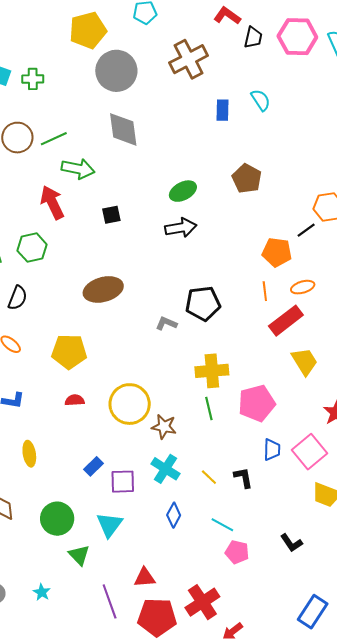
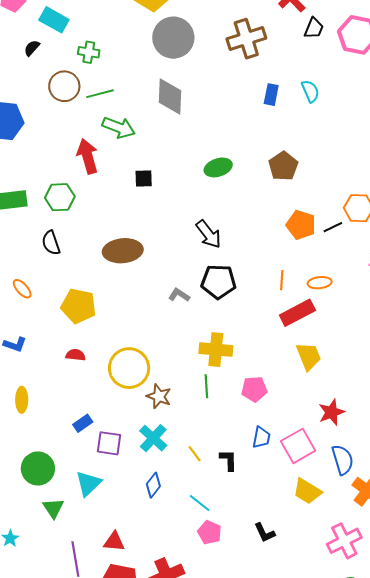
green cross: (33, 79) -> (89, 52), moved
black arrow: (181, 228) -> (208, 234), moved, turned 52
orange pentagon: (277, 252) -> (301, 225), moved
black semicircle: (18, 298) -> (51, 243), moved, turned 130
pink pentagon: (257, 403) -> (254, 389), size x0.7

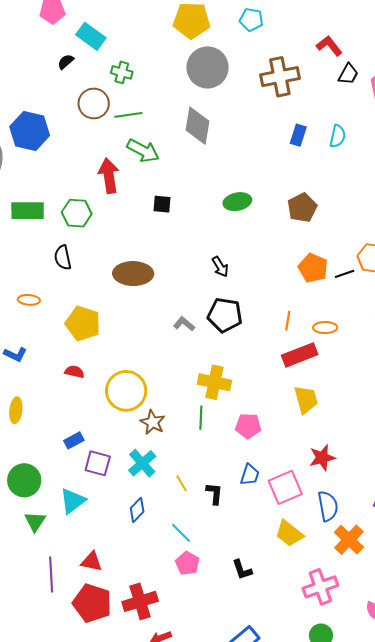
cyan semicircle: (310, 91) -> (338, 136), turned 30
black arrow: (208, 234) -> (220, 267), size x0.7
orange ellipse: (22, 289) -> (29, 300), turned -50

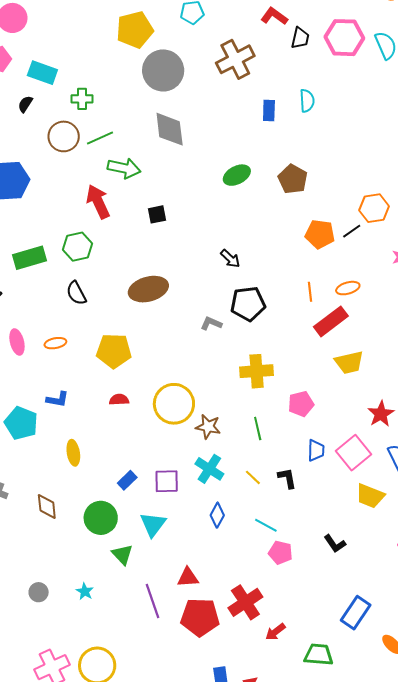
green ellipse: (237, 202) -> (237, 175), moved
yellow trapezoid: (306, 399) -> (349, 362), turned 108
green line: (201, 418) -> (258, 428), moved
blue rectangle: (74, 440) -> (127, 480), moved

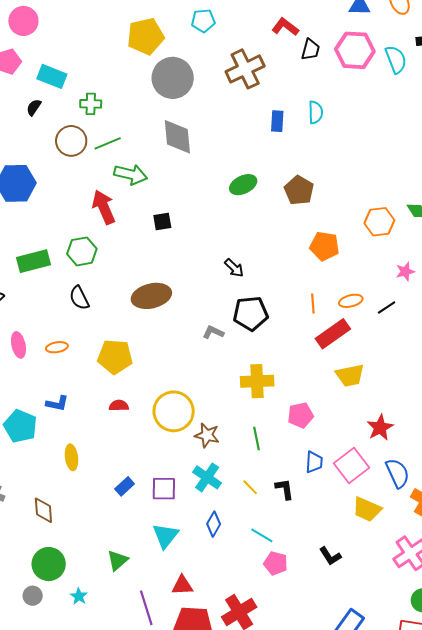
black line: (352, 231) -> (387, 307), moved
green circle: (101, 518) -> (49, 564), moved
cyan triangle: (153, 524) -> (165, 536), moved
green triangle: (122, 554) -> (118, 560), turned 30

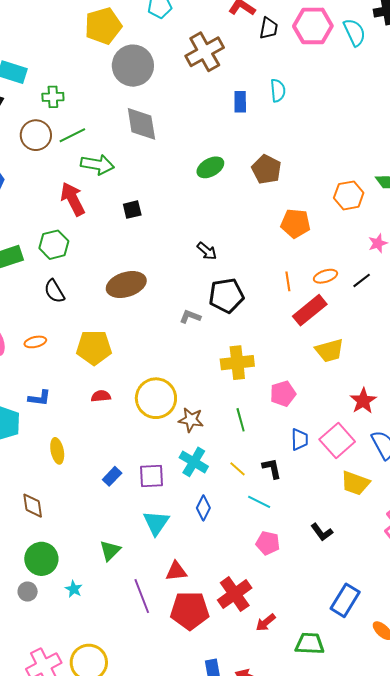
cyan line: (262, 535) -> (259, 502), moved

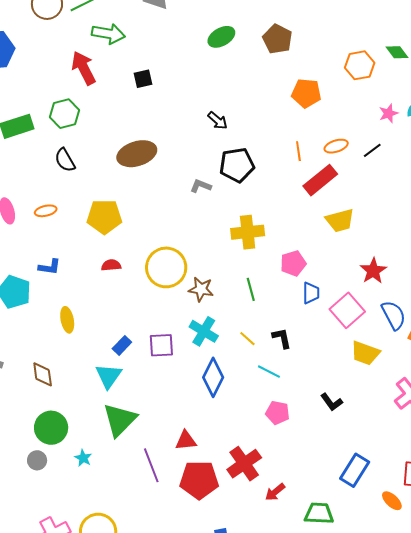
blue trapezoid: (300, 440) -> (311, 293), moved
blue diamond: (203, 508) -> (213, 377), size x1.5
cyan triangle: (156, 523) -> (109, 376), moved
green triangle: (110, 551) -> (120, 420), size x1.6

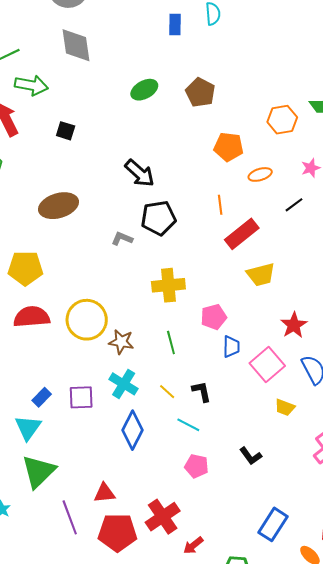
black square: (143, 79) -> (66, 131), turned 30
black arrow: (218, 121) -> (140, 173), size x1.5
orange ellipse: (336, 146) -> (260, 174), moved
red semicircle: (111, 265) -> (32, 317), size x1.8
yellow trapezoid: (365, 353) -> (285, 407), size x0.7

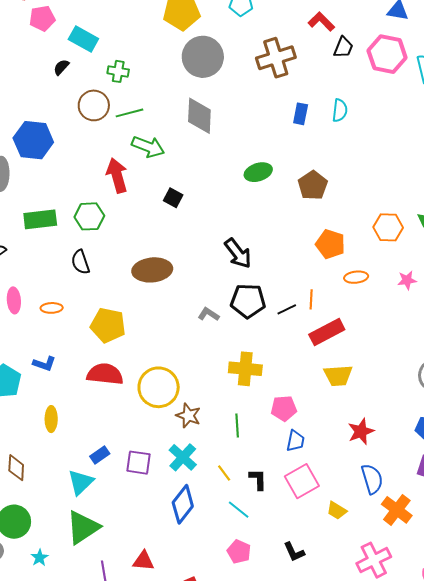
black line: (294, 205) -> (287, 309), moved
pink square: (267, 365) -> (302, 481), moved

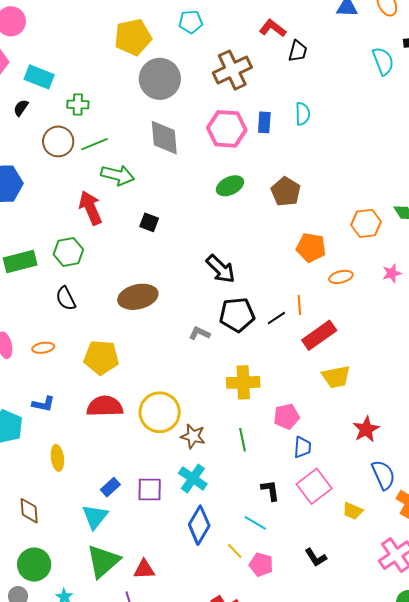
pink hexagon: (387, 54) -> (227, 129), moved
yellow line: (224, 473) -> (235, 551), moved
red triangle: (144, 561) -> (144, 569), moved

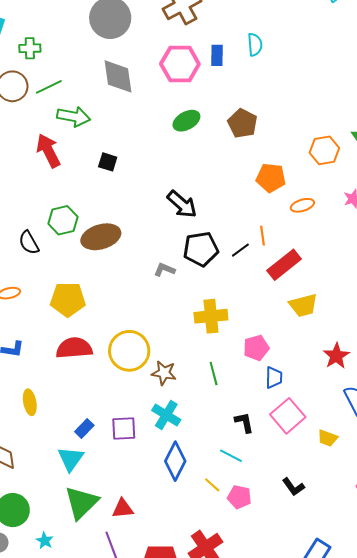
green hexagon: (68, 252) -> (63, 220), moved

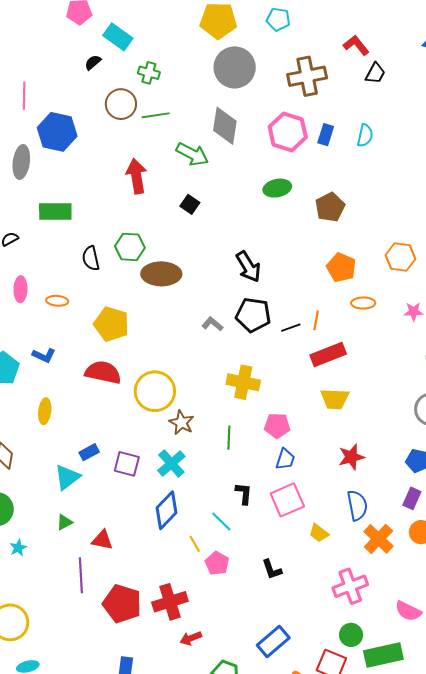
green arrow: (74, 117) -> (192, 154), moved
green triangle: (81, 503) -> (65, 522), size x0.5

